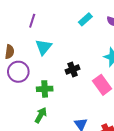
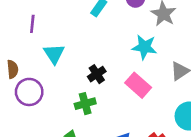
green cross: (45, 89) -> (85, 104), moved

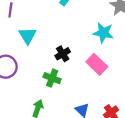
green cross: (85, 104) -> (52, 78), turned 35

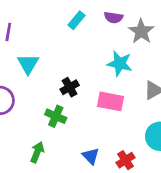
pink rectangle: (97, 64) -> (111, 101), turned -35

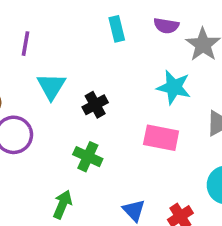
cyan rectangle: (77, 20) -> (117, 29), turned -54
black cross: (70, 87) -> (95, 105), moved

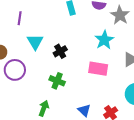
cyan star: (174, 87) -> (104, 40), turned 30

